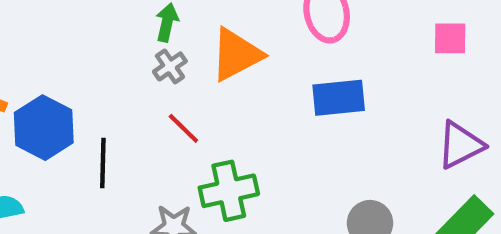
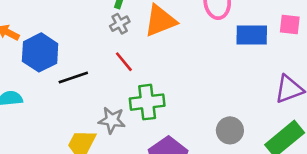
blue rectangle: (339, 98) -> (252, 35), moved
black line: (103, 163) -> (73, 77), turned 64

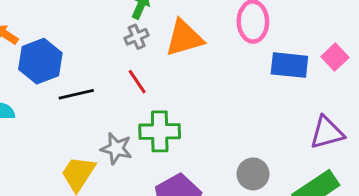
pink square: (290, 24) -> (335, 57), turned 35

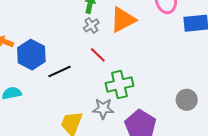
gray star: (116, 149) -> (103, 109), moved

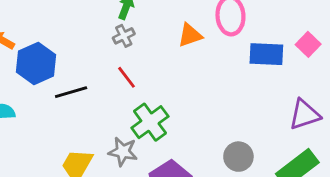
orange triangle: (123, 20) -> (190, 35), moved, size x0.7
green cross: (119, 85) -> (150, 122), turned -32

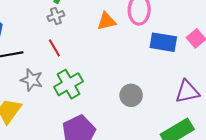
gray star: (123, 152) -> (32, 80), moved
gray circle: (238, 157) -> (131, 95), moved

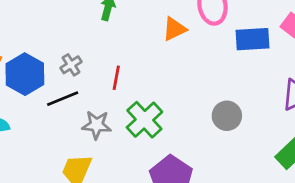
gray cross: (56, 16) -> (71, 65), moved
red line: (54, 48) -> (116, 78), turned 54

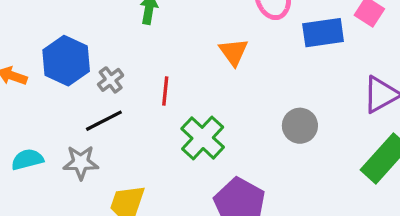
orange triangle: (174, 29) -> (234, 52), moved, turned -36
blue hexagon: (25, 74) -> (66, 61), moved
gray star: (97, 125) -> (81, 162), moved

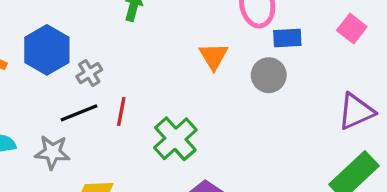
blue rectangle: (323, 33) -> (287, 38), moved, size x0.7
red line: (165, 91) -> (121, 112), moved
gray circle: (300, 126) -> (269, 75), moved

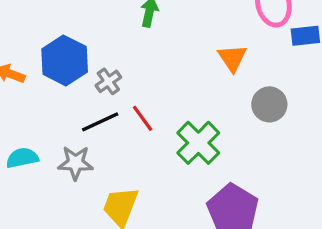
gray circle: (269, 75) -> (269, 104), moved
red line: (121, 112) -> (143, 118), turned -44

